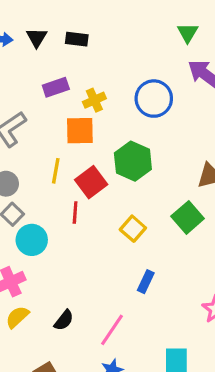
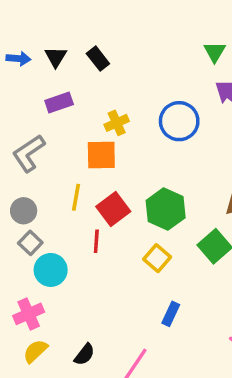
black rectangle: (77, 39) -> (98, 59), turned 45
purple rectangle: (56, 87) -> (59, 103), moved
green hexagon: (133, 161) -> (166, 209), moved

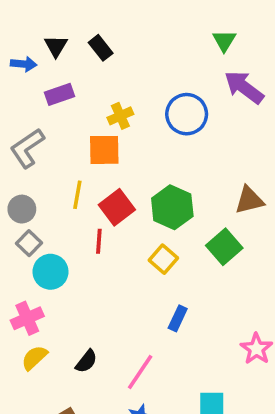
blue arrow: (18, 59) -> (24, 64), moved

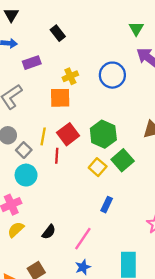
black triangle: (56, 46) -> (11, 15), moved
yellow line: (77, 195) -> (43, 136), moved
gray square: (29, 243) -> (24, 150), moved
green square: (224, 247) -> (123, 160), moved

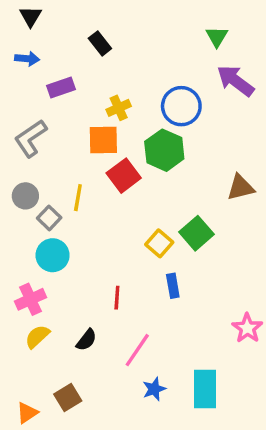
red square: (68, 134) -> (124, 176), moved
green hexagon: (103, 134) -> (164, 150), moved
red line: (57, 156) -> (117, 298), moved
blue rectangle: (107, 205) -> (173, 286), moved, turned -35
blue star: (83, 267) -> (154, 389), moved

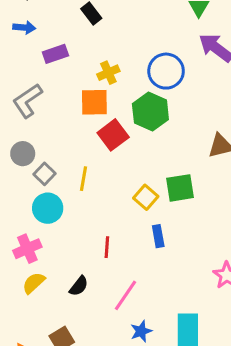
yellow line: (78, 198) -> (83, 179), moved
green square: (197, 233) -> (180, 188), turned 32

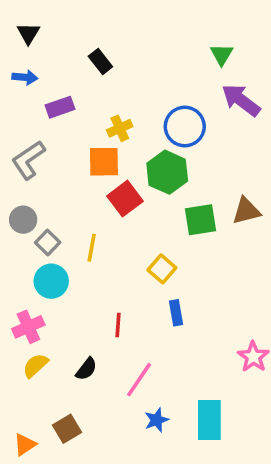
green square: (180, 188) -> (201, 220), moved

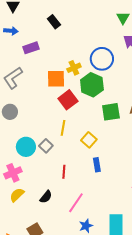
yellow cross: (120, 128) -> (74, 68), moved
gray square: (48, 242) -> (46, 146), moved
yellow line: (92, 248) -> (63, 128), moved

